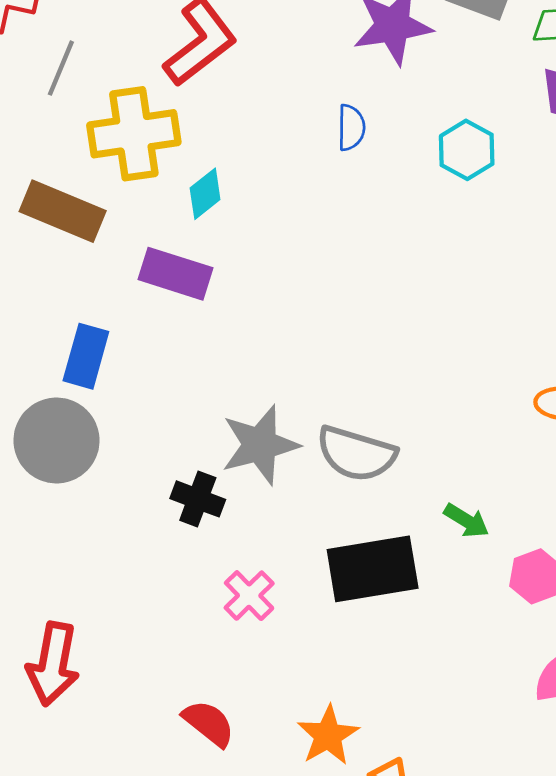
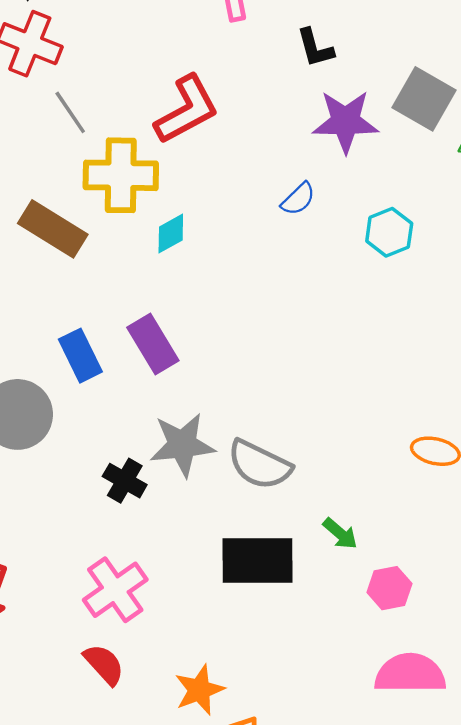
gray line: (61, 68) -> (70, 112), turned -66
blue semicircle: (351, 127) -> (298, 199), turned 36
purple rectangle: (175, 274) -> (153, 344), moved, turned 32
blue rectangle: (86, 356) -> (80, 356), moved, turned -51
pink cross: (249, 596) -> (115, 590), moved, size x1.5

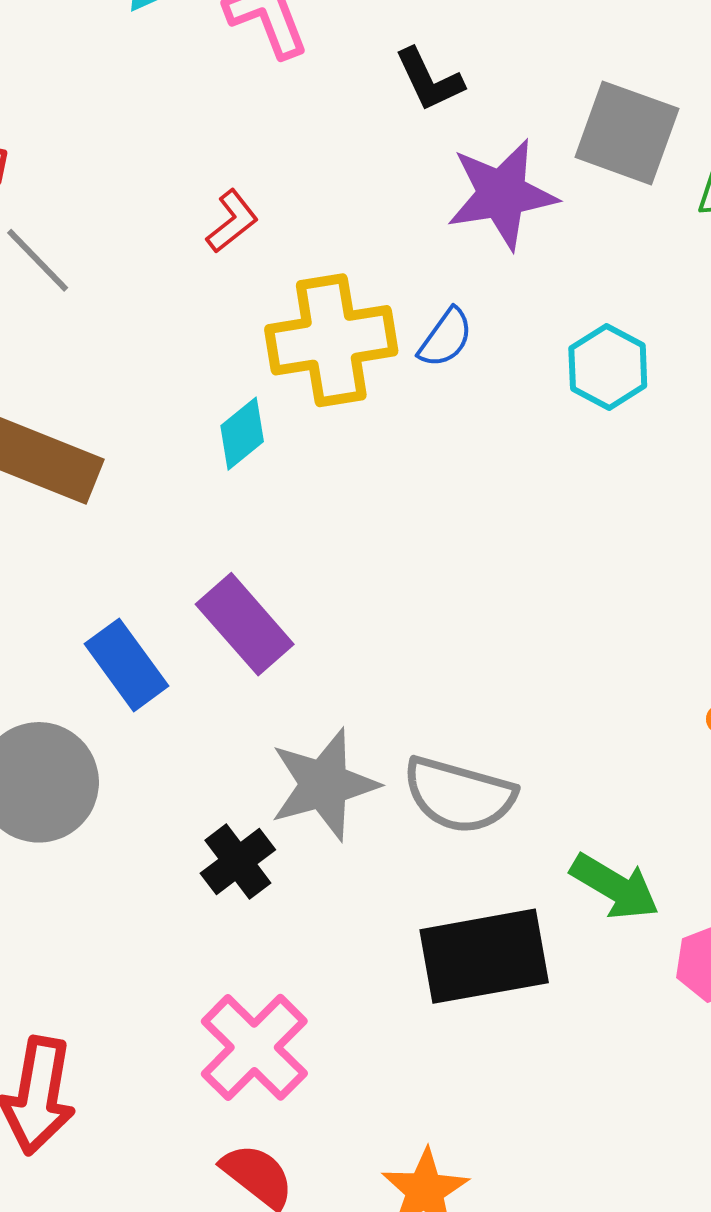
red L-shape: (187, 110) -> (232, 221), size x0.5
yellow cross: (121, 175) -> (331, 340), moved
black cross: (125, 481) -> (238, 862), turned 33
green arrow: (340, 534) -> (615, 887), size x1.4

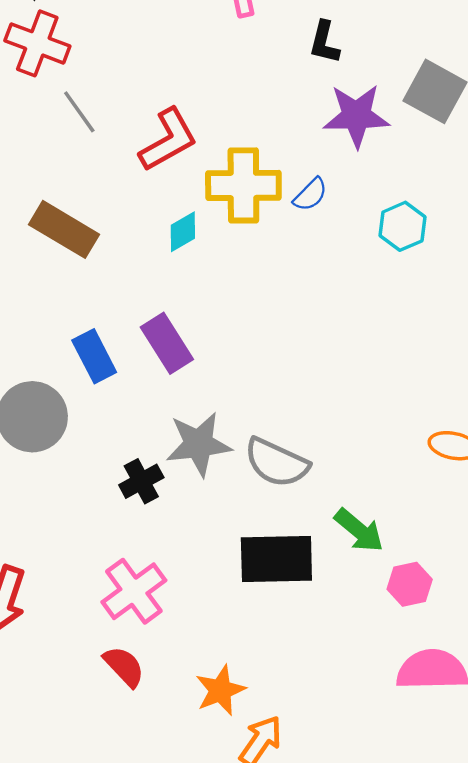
black L-shape: (429, 80) -> (324, 42), turned 30
red L-shape: (232, 221) -> (168, 140), moved, size x1.8

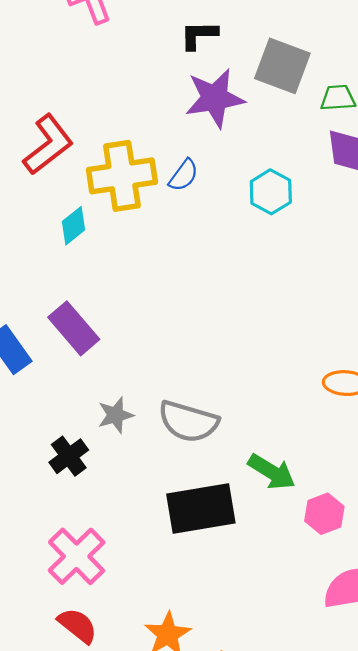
black L-shape: (324, 42) -> (199, 35), moved, turned 84
gray star: (199, 444) -> (116, 415), size x0.6

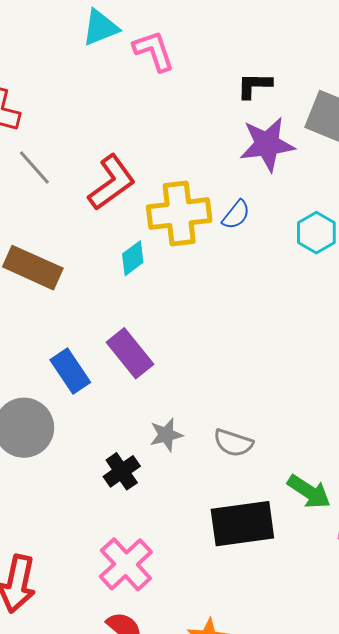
gray semicircle: (188, 422) -> (233, 443), size x0.7

